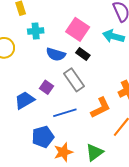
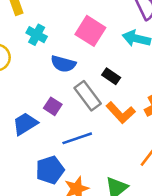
cyan cross: (36, 31) -> (37, 35), turned 35
black rectangle: (83, 54) -> (111, 76), moved
orange L-shape: (101, 108) -> (121, 113), moved, turned 75

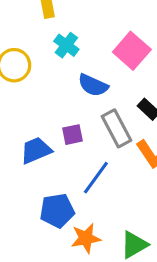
purple square: (53, 106) -> (72, 135), turned 36
blue line: (77, 138) -> (96, 178), turned -44

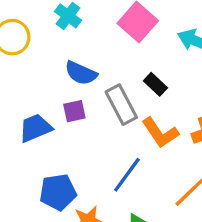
blue semicircle: (93, 85) -> (81, 73), moved
blue line: (96, 178) -> (127, 175), moved

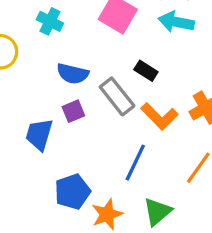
blue trapezoid: (35, 128) -> (39, 134), turned -40

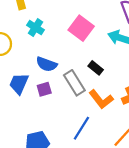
blue trapezoid: (39, 134) -> (19, 84), moved

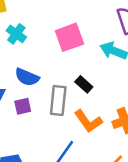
pink square: (81, 28) -> (69, 37), turned 30
gray rectangle: (74, 83) -> (58, 100), turned 35

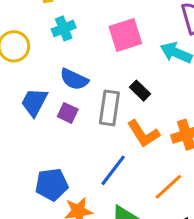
cyan cross: (16, 34) -> (64, 28), turned 30
purple square: (23, 106) -> (68, 113), turned 36

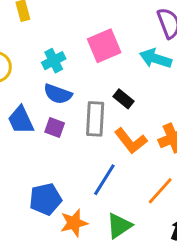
cyan cross: (64, 28) -> (54, 61), moved
blue trapezoid: (34, 102) -> (21, 120), turned -48

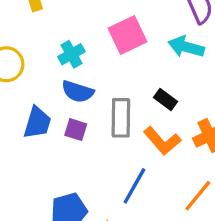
black rectangle: (123, 99) -> (166, 99), moved
blue trapezoid: (21, 120) -> (37, 123), turned -136

